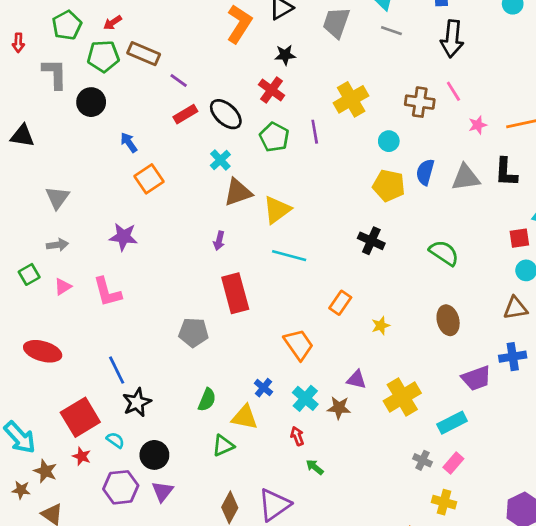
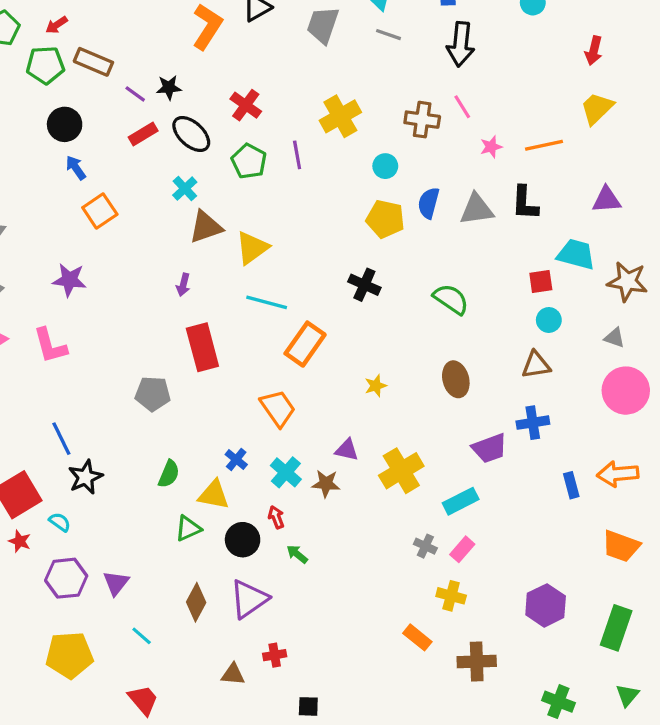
black star: (285, 55) -> (169, 88), moved
black circle: (91, 102) -> (65, 124), moved
orange rectangle: (340, 303) -> (305, 344), moved, size x1.5
black circle: (154, 455) -> (243, 540), moved

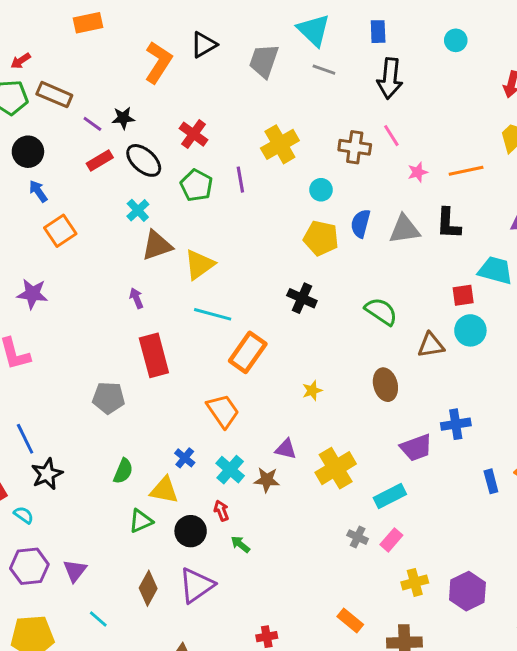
purple arrow: (183, 285) -> (136, 298), turned 144
cyan circle: (549, 320) -> (470, 330), size x1.4
brown triangle: (536, 365) -> (431, 345), moved
yellow cross: (451, 596) -> (415, 582), moved, turned -30
red cross: (275, 655) -> (267, 637), moved

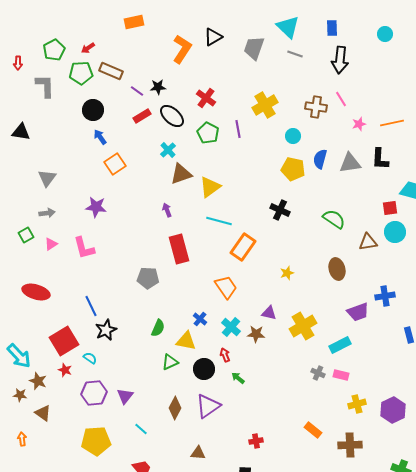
pink rectangle: (391, 540) -> (341, 375), turned 63

